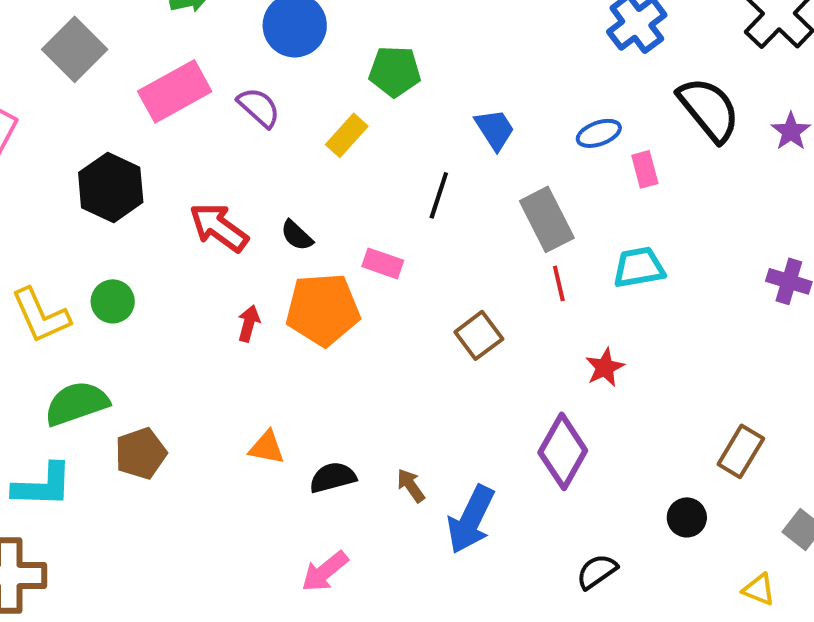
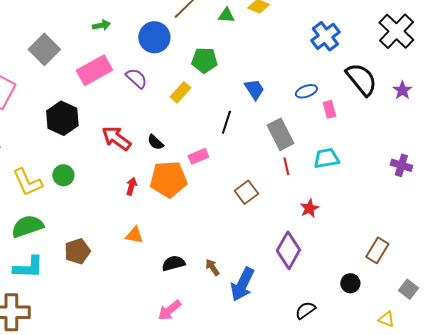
pink rectangle: (383, 263) -> (198, 156), turned -42
green semicircle: (77, 403) -> (27, 226), moved
orange triangle: (267, 447) -> (134, 235), moved

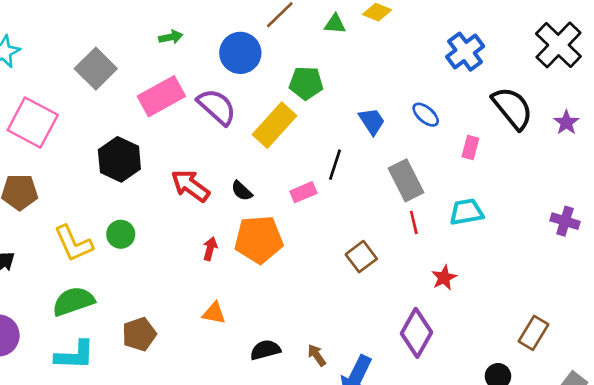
purple semicircle: (136, 78) -> (217, 107), size x1.4
blue ellipse: (306, 91) -> (426, 115), moved, turned 60
yellow rectangle: (180, 92) -> (275, 125), size x1.6
pink rectangle: (329, 109) -> (470, 148), turned 30
pink rectangle: (198, 156) -> (303, 192), moved

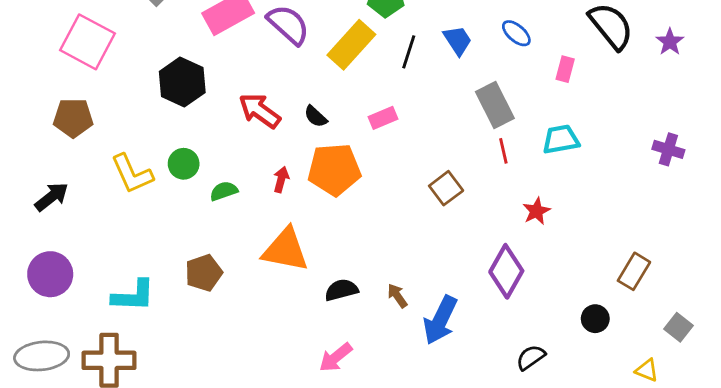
black line: (335, 165) -> (409, 52), moved
green semicircle: (73, 301) -> (224, 191), moved, size x0.6
orange triangle: (214, 313) -> (285, 250), size x1.8

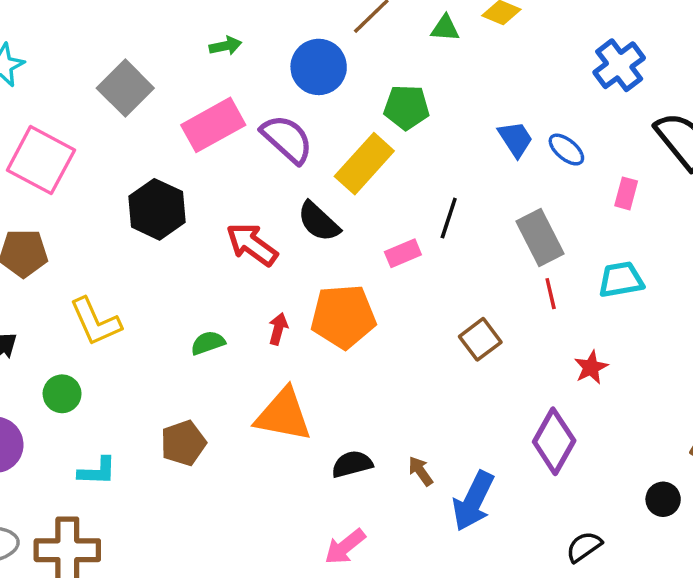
blue trapezoid: (458, 40) -> (515, 139), moved
black line: (409, 52) -> (449, 218), moved
black semicircle: (316, 116) -> (319, 222), moved, size x1.5
green circle: (184, 164) -> (62, 394), moved
cyan L-shape: (133, 296) -> (97, 471), size x0.7

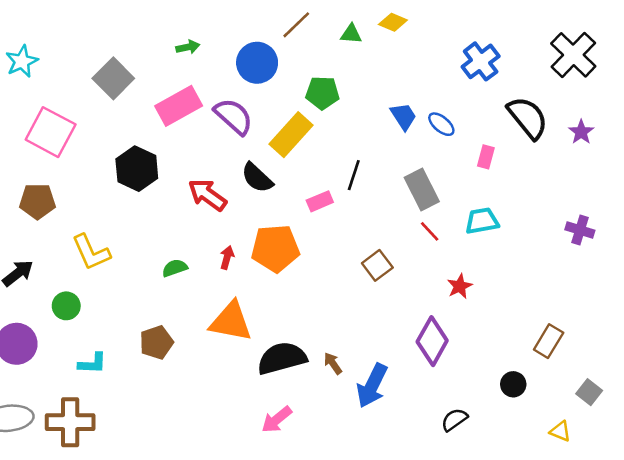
red line: (551, 294) -> (430, 231), turned -30
black semicircle: (352, 464) -> (282, 358), size x1.6

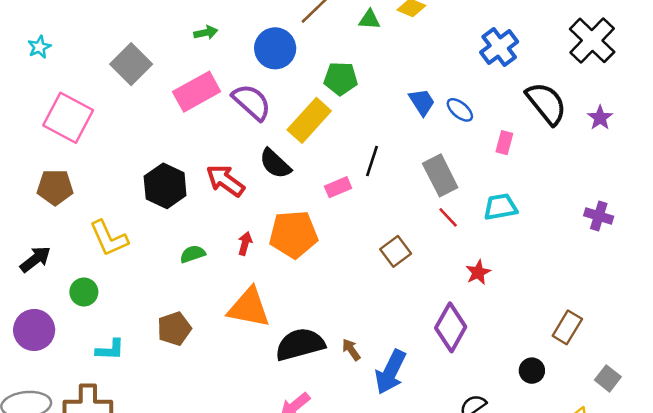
cyan star: (22, 61) -> (39, 47), size x0.7
black hexagon: (137, 169) -> (165, 186), moved

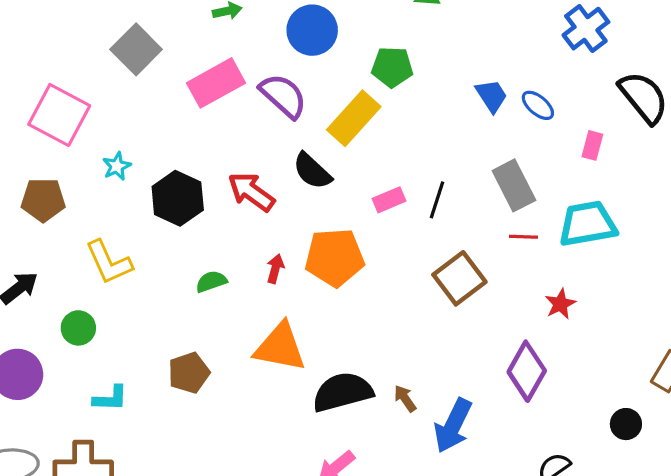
cyan star: (39, 47) -> (117, 166), moved
black line: (372, 161) -> (437, 200), moved
cyan trapezoid: (500, 207) -> (588, 224), size x1.4
red line: (448, 217) -> (523, 237), turned -45
brown square: (396, 251) -> (459, 278), size x1.4

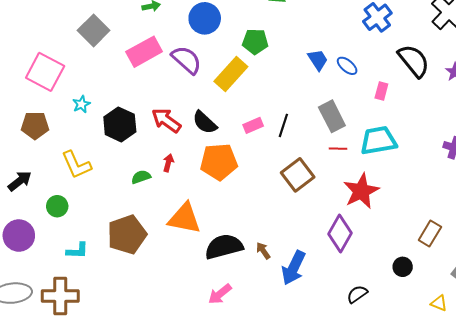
black semicircle: (312, 171) -> (205, 122), moved
red arrow: (275, 269) -> (168, 163), moved
red star: (560, 304) -> (361, 191), size x1.8
brown pentagon: (189, 373) -> (127, 234), size x1.5

